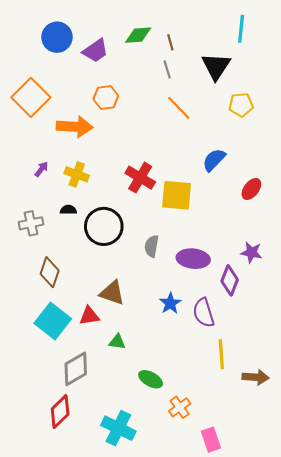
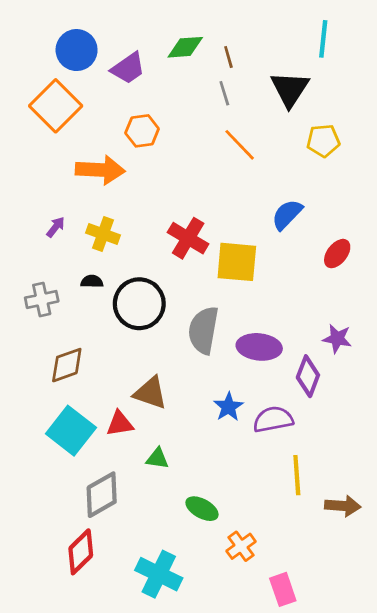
orange square: (31, 97) -> (56, 106), moved
gray semicircle: (152, 246) -> (203, 330), size x1.6
brown diamond: (50, 272) -> (67, 365), turned 52
purple semicircle: (204, 313) -> (273, 419), turned 96

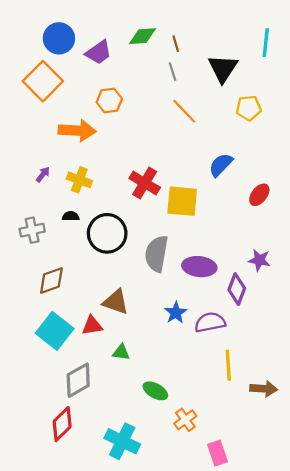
cyan line: (323, 39) -> (266, 43), moved

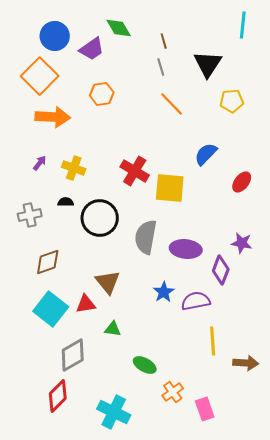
green diamond: (143, 36) -> (119, 28), moved, turned 64
cyan line: (266, 43) -> (243, 25), moved
orange arrow: (77, 130) -> (53, 117), moved
brown triangle: (116, 302) -> (108, 282), turned 32
pink rectangle: (218, 453) -> (205, 409), moved

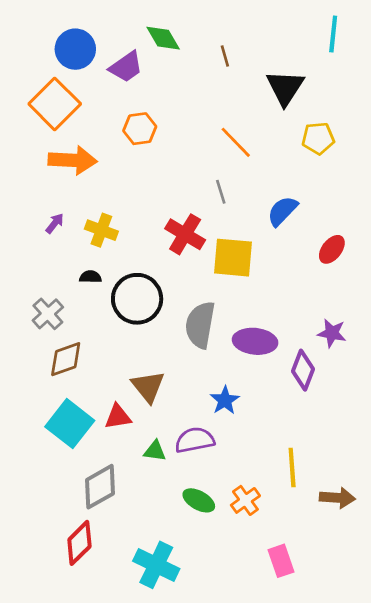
gray line: (161, 67) -> (221, 192), moved
gray cross: (30, 215) -> (48, 314), moved, turned -30
purple semicircle: (196, 301) -> (195, 440), moved
orange cross: (173, 392) -> (245, 500), moved

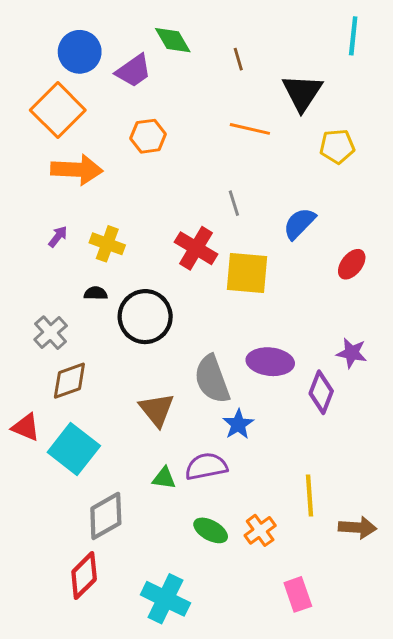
orange line: (236, 142) -> (250, 129), moved, turned -33
gray semicircle: (200, 325) -> (212, 379), moved, turned -30
red triangle: (118, 417) -> (26, 427), moved, turned 32

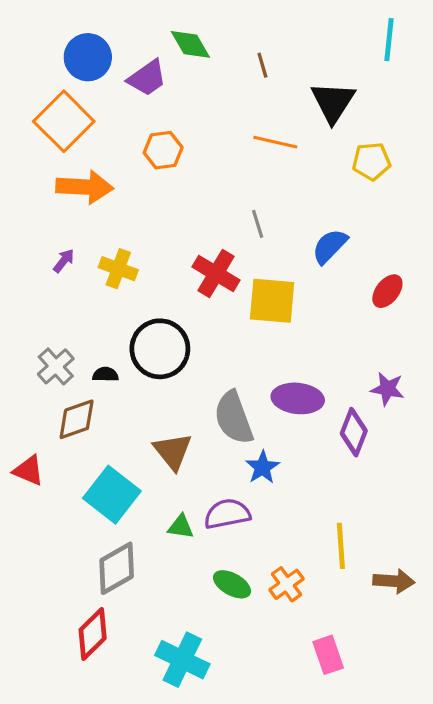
black semicircle: (96, 293) -> (105, 374), moved
cyan square: (74, 449) -> (112, 495), moved

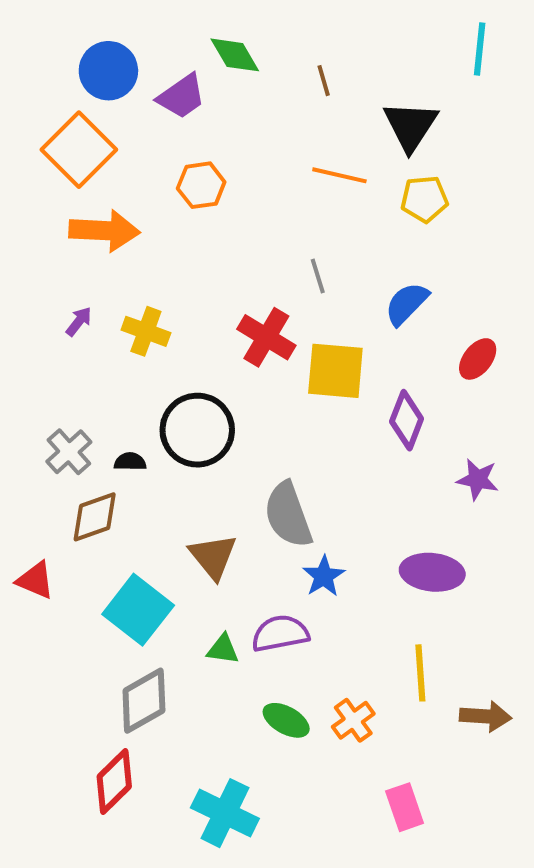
yellow pentagon: (371, 161) -> (424, 199), moved
purple ellipse: (298, 398) -> (432, 572), moved
purple diamond: (354, 432) -> (407, 420), moved

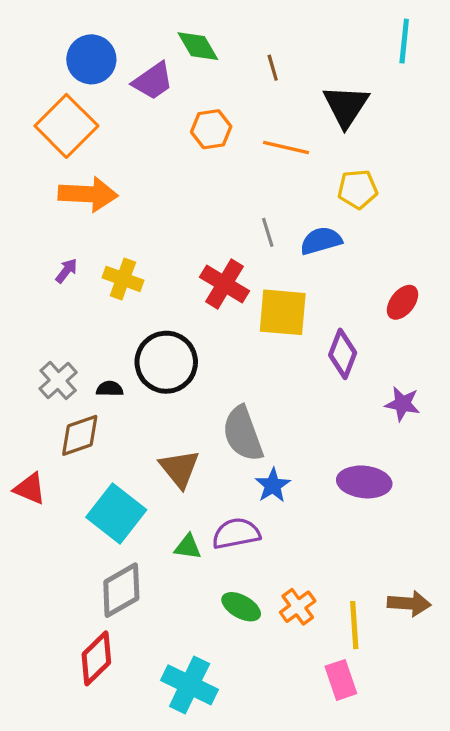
orange hexagon: (201, 185) -> (211, 129), moved
yellow pentagon: (424, 199) -> (358, 189), moved
blue semicircle: (407, 304) -> (321, 241), moved, turned 30
yellow line: (420, 673) -> (354, 625), moved

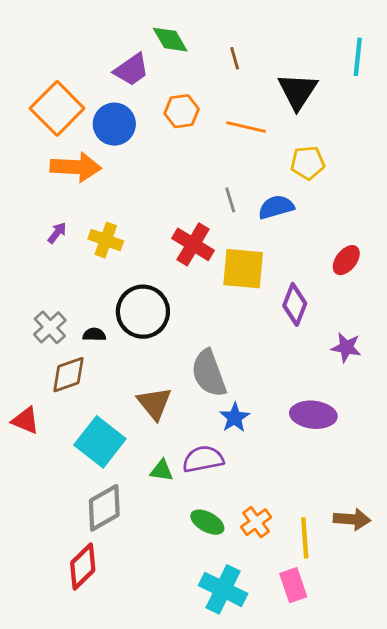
cyan line: (404, 41) -> (358, 57), moved
blue circle: (91, 59) -> (114, 124), moved
cyan cross: (190, 685) -> (223, 589), moved

